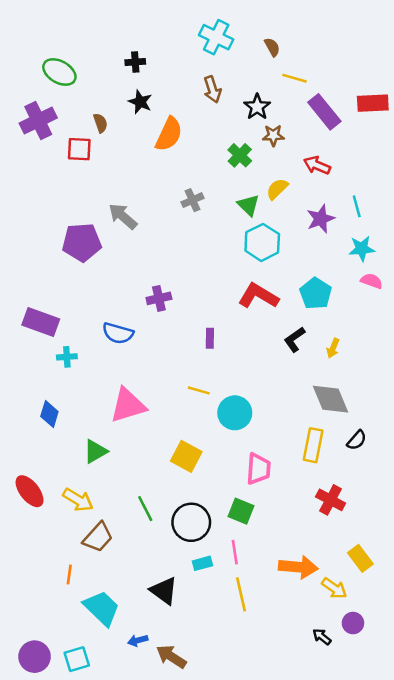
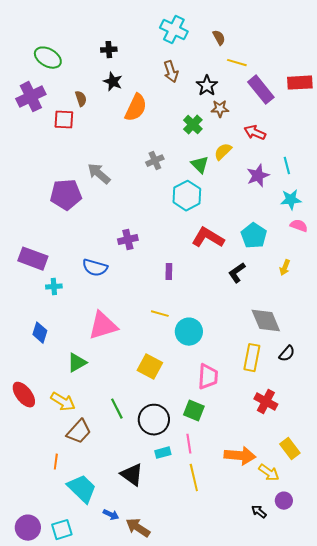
cyan hexagon: (262, 242) -> (187, 196), moved
yellow arrow: (333, 348) -> (285, 268), moved
blue arrow: (138, 640) -> (111, 515), turned -140

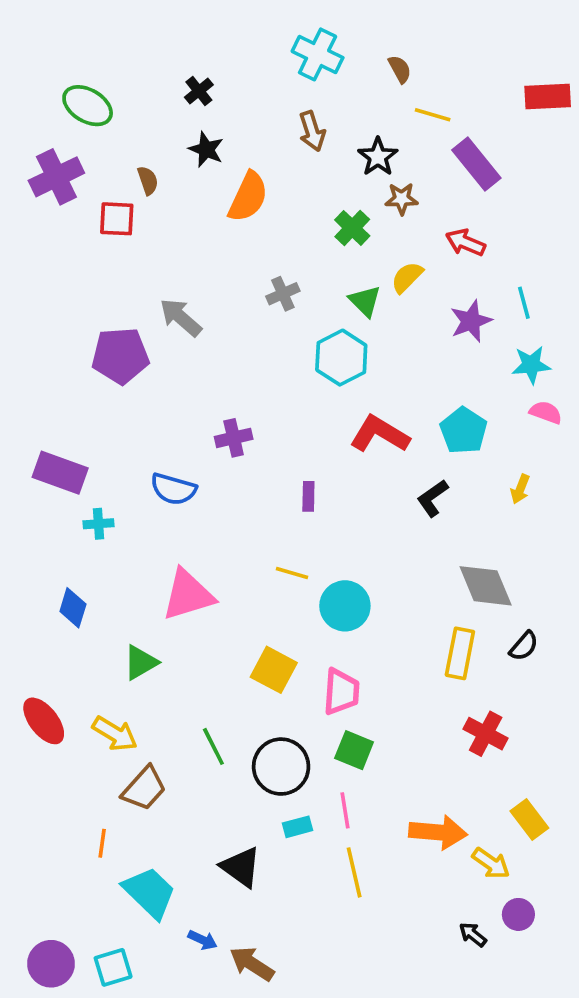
black cross: (109, 50) -> (199, 91), turned -35
red rectangle: (300, 83) -> (548, 96), moved
pink trapezoid: (208, 377) -> (341, 692), moved

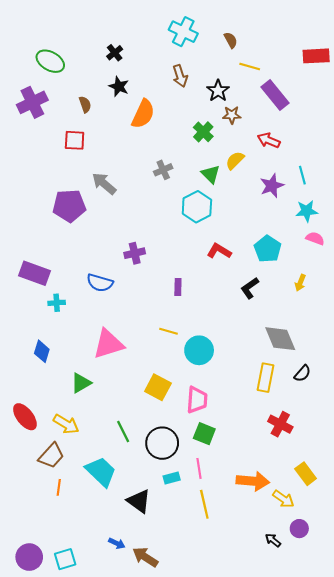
red square: (117, 219) -> (75, 140), moved
red L-shape: (380, 434) -> (219, 251), size x0.7
brown trapezoid: (144, 788) -> (51, 456), moved
cyan trapezoid: (150, 893) -> (101, 472), moved

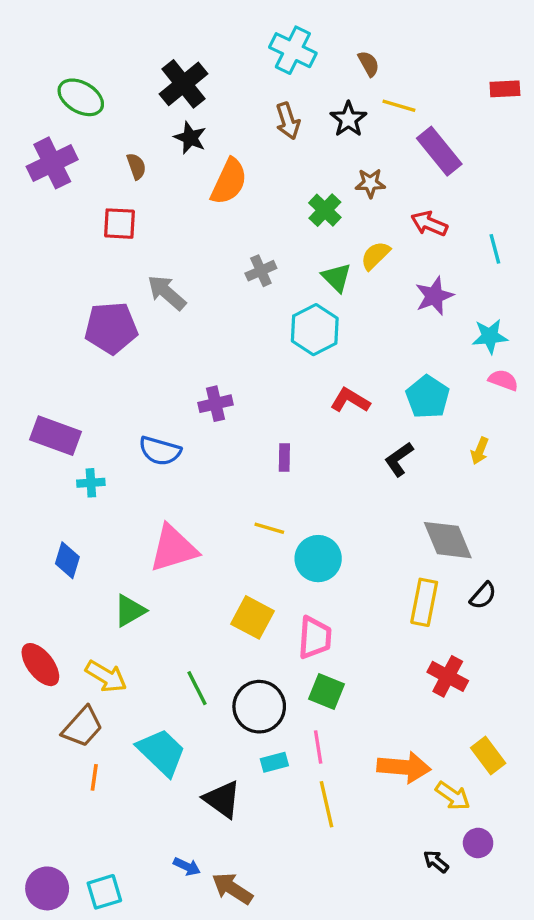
black cross: (115, 53) -> (183, 84), size x1.8
red rectangle: (316, 56) -> (505, 89), size x0.7
black star: (218, 91) -> (348, 119), moved
cyan line: (302, 175) -> (495, 249), moved

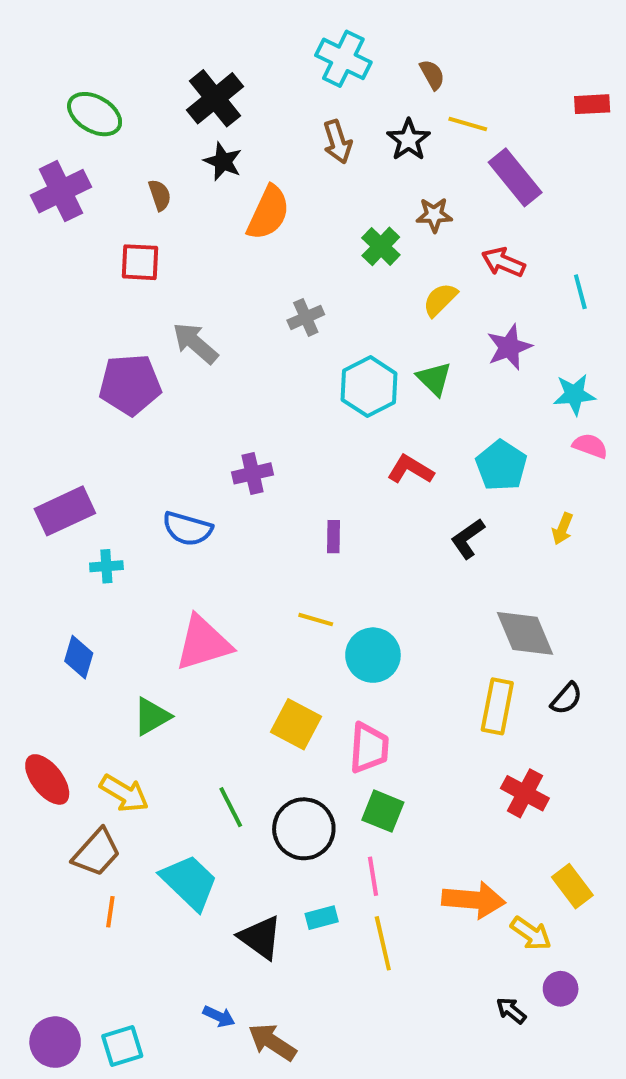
green triangle: (337, 277) -> (434, 379), moved
purple rectangle: (56, 436) -> (65, 511), turned -45
cyan rectangle: (274, 762) -> (322, 918), moved

